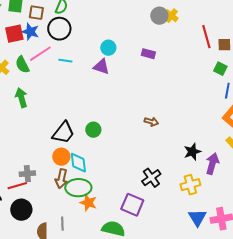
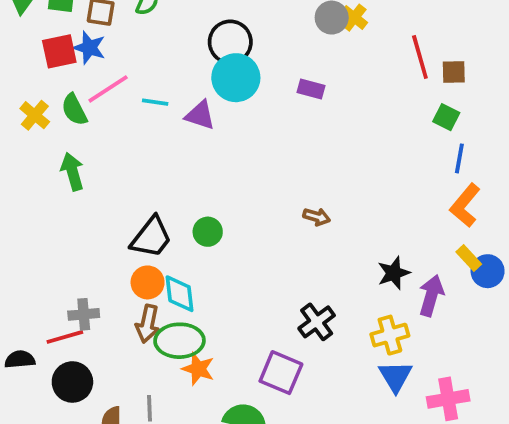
black circle: (59, 29) -> (230, 42), moved
cyan circle: (108, 48) -> (236, 78), size x1.6
purple triangle: (101, 67) -> (200, 115), moved
blue triangle: (197, 218) -> (396, 376), moved

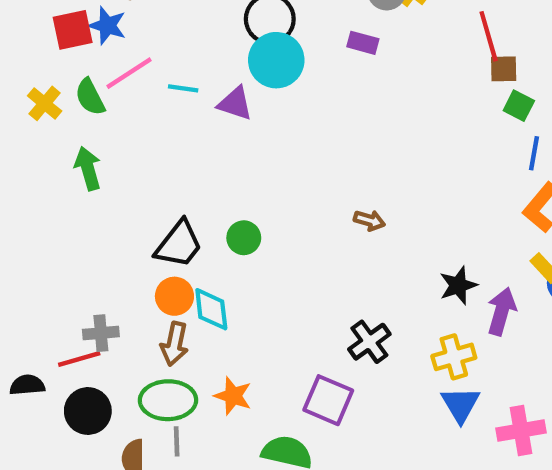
brown square: (454, 72) -> (504, 69), moved
purple rectangle: (311, 89) -> (363, 43), moved
green ellipse: (179, 341) -> (168, 400), moved

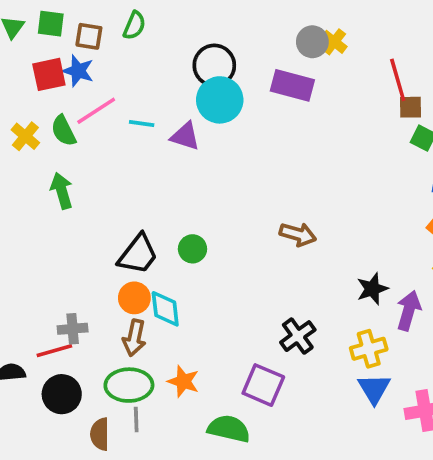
purple rectangle: (363, 43) -> (292, 85), size x1.6
brown arrow: (369, 220) -> (298, 234), size x1.4

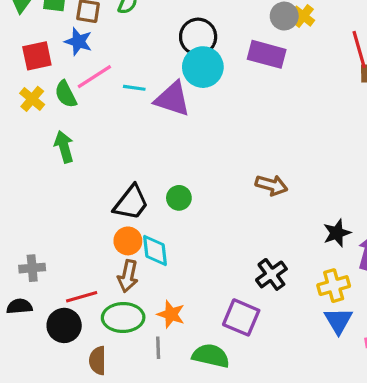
red square: (49, 74) -> (37, 56), moved
purple triangle: (185, 136) -> (173, 99), size x1.4
gray cross: (73, 329) -> (32, 268), moved
red line: (54, 351) -> (82, 297), moved
gray line: (136, 420) -> (158, 348), moved

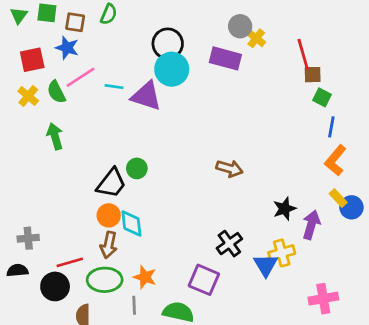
yellow cross: (303, 16) -> (256, 38), moved
green circle: (179, 198) -> (137, 168), moved
blue triangle: (338, 321) -> (266, 265), moved

